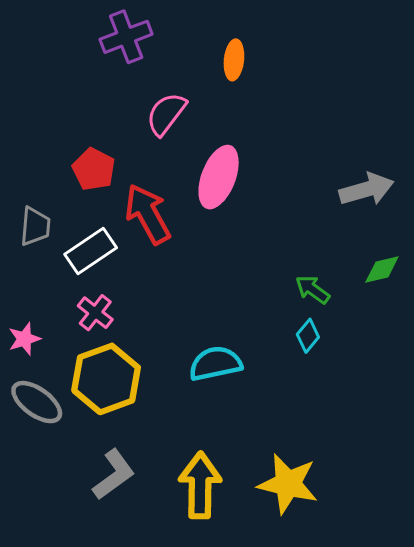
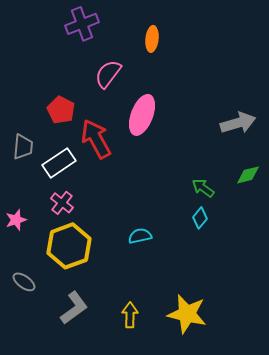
cyan semicircle: (215, 364) -> (140, 236), size x0.7
gray ellipse: (37, 402) -> (24, 282), moved, size x0.7
yellow arrow: (200, 485) -> (130, 315), size x0.6

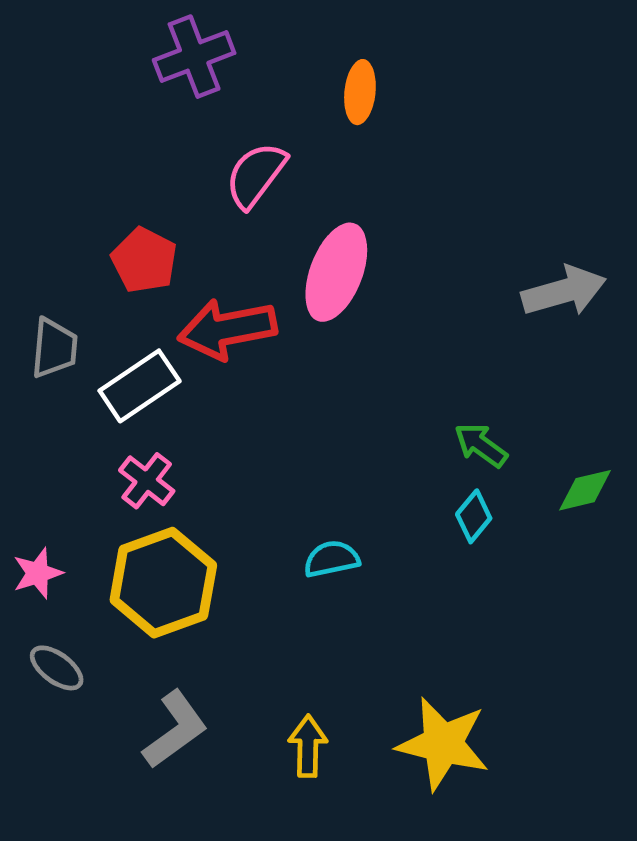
red arrow: (96, 139) -> (227, 329), turned -72
green diamond: (248, 175) -> (585, 490), moved
pink star: (16, 220) -> (38, 573), moved

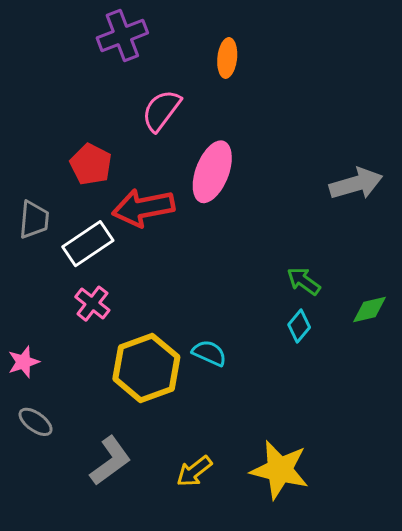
cyan semicircle: (332, 559) -> (209, 353), turned 36
yellow hexagon: (163, 583) -> (146, 368), moved
yellow arrow: (308, 746) -> (194, 471), turned -129

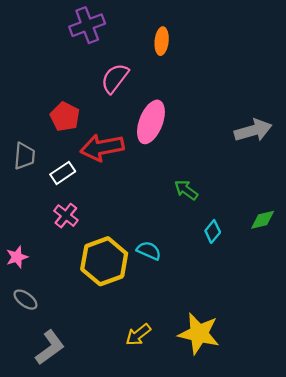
white rectangle: (88, 244) -> (63, 173), size x0.7
green arrow: (304, 281) -> (186, 190), moved
gray L-shape: (110, 461) -> (50, 347), moved

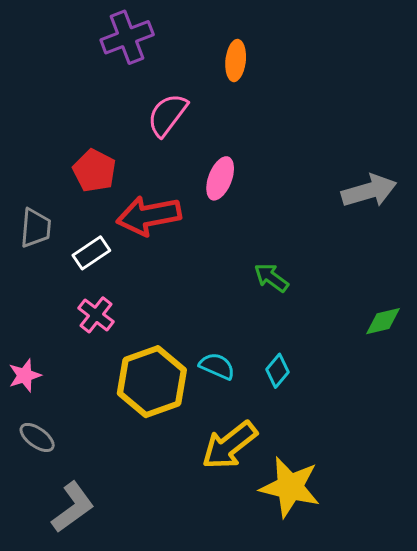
pink ellipse: (151, 122) -> (220, 178), size x0.7
cyan diamond: (213, 231) -> (278, 371), moved
yellow arrow: (138, 335) -> (229, 445), moved, size x1.5

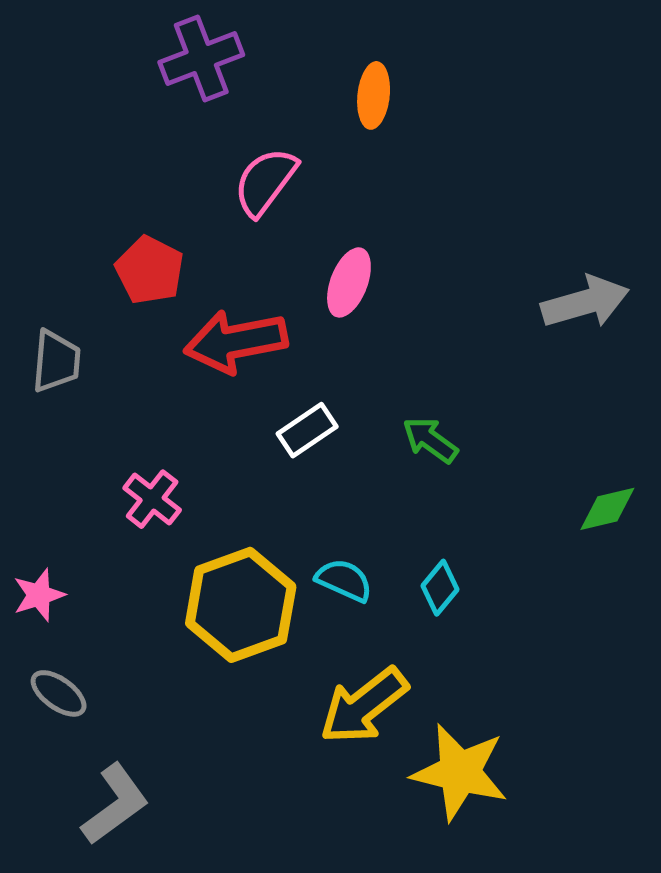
white rectangle: (91, 253) -> (307, 430), moved

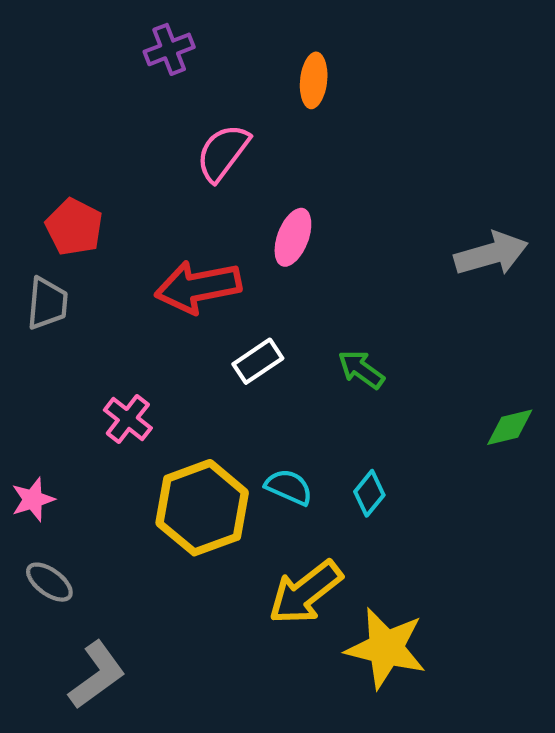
purple cross: (201, 59) -> (169, 49), size x0.7
red pentagon: (150, 270) -> (74, 227), moved

